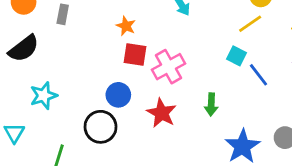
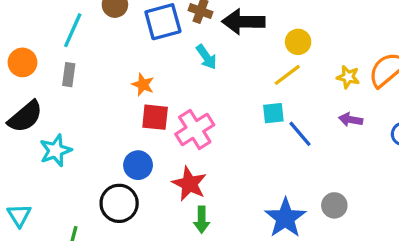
cyan square: (237, 56) -> (273, 113), turned -30
cyan star: (44, 96) -> (56, 150), moved
green arrow: (211, 105) -> (202, 220), moved

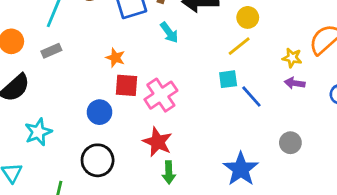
gray rectangle: (69, 75) -> (51, 51), turned 60
yellow star: (348, 77) -> (292, 58), moved
cyan star: (56, 150) -> (38, 132), moved
blue circle: (138, 165) -> (99, 112), moved
gray circle: (334, 205) -> (290, 143), moved

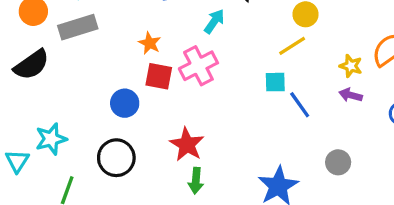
cyan arrow: (169, 32) -> (214, 21), turned -115
gray rectangle: (51, 51) -> (78, 27), size x1.6
pink cross: (161, 95) -> (198, 66), moved
cyan star: (38, 132) -> (51, 139), moved

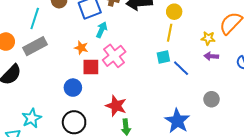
cyan arrow: (214, 21) -> (102, 30), moved
yellow line: (292, 46) -> (170, 33), turned -36

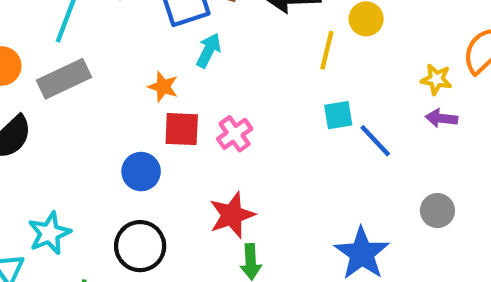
yellow line: (170, 33) -> (327, 50), moved
pink cross: (114, 56) -> (235, 134), moved, size x0.7
red star: (116, 106) -> (232, 215), turned 30

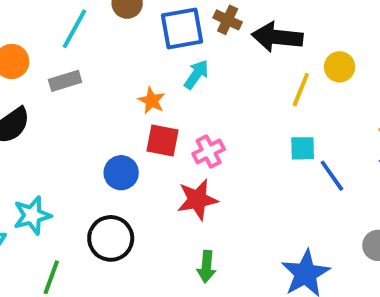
gray rectangle: (64, 79) -> (65, 81), size x0.7
red star: (232, 215) -> (197, 200), moved

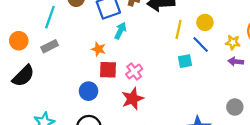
yellow circle: (340, 67) -> (205, 22), moved
blue line: (332, 176) -> (201, 44), moved

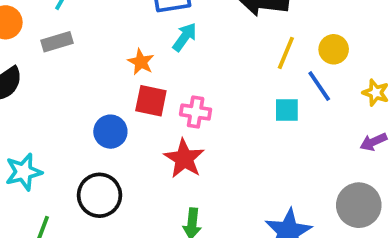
purple arrow: (236, 62) -> (373, 142), moved, turned -40
pink cross: (134, 72) -> (196, 112), turned 35
red star: (132, 99) -> (184, 159), turned -30
gray circle: (235, 107) -> (359, 205), size x1.5

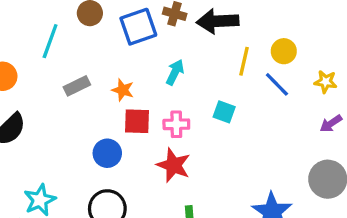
cyan arrow: (185, 37) -> (175, 72), moved
gray rectangle: (57, 42) -> (77, 86), moved
cyan square: (287, 110) -> (224, 112), moved, turned 30

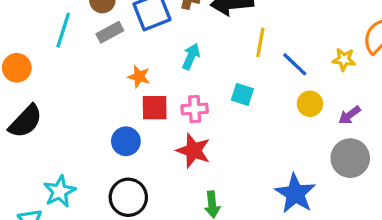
yellow circle: (284, 51) -> (310, 104), moved
gray rectangle: (77, 86) -> (110, 32), moved
purple arrow: (331, 124) -> (350, 115), moved

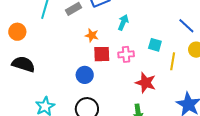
yellow line: (260, 42) -> (173, 61), moved
black semicircle: (25, 121) -> (23, 64), turned -115
red star: (193, 151) -> (146, 83), moved

